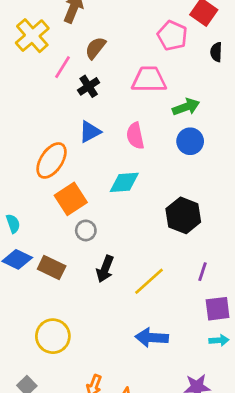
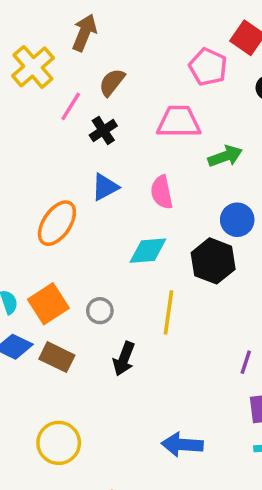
blue circle: (190, 141) -> (237, 220), moved
orange square: (71, 199) -> (48, 304), moved
black hexagon: (183, 215) -> (213, 261), moved
yellow line: (149, 281) -> (169, 312), moved, turned -40

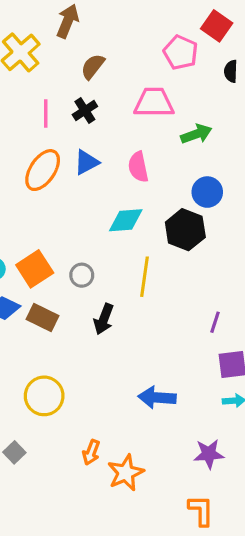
pink line: (71, 106) -> (46, 114), moved, turned -32
orange ellipse: (57, 223) -> (43, 170), moved

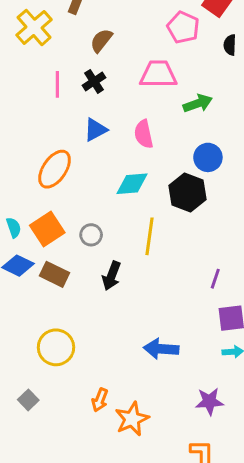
orange ellipse: (43, 170) -> (55, 169), moved

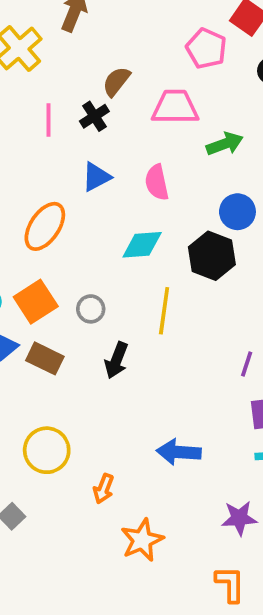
brown semicircle: (101, 41) -> (116, 81), moved
orange arrow: (100, 400) -> (104, 489), moved

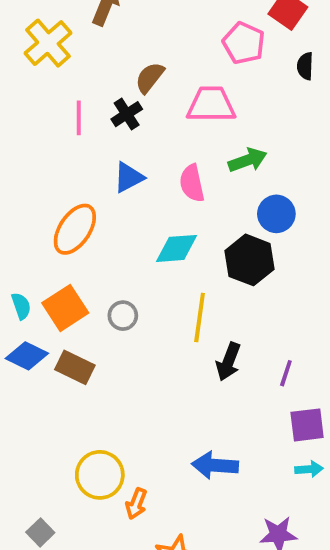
green arrow: (225, 144) -> (248, 160), moved
black arrow: (116, 360) -> (228, 362), moved
yellow circle: (47, 450) -> (100, 475), moved

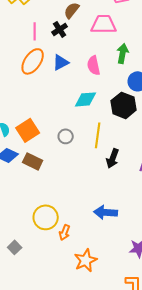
green arrow: (248, 160) -> (123, 53), turned -60
orange ellipse: (75, 229) -> (33, 61), moved
gray circle: (123, 316) -> (66, 136), moved

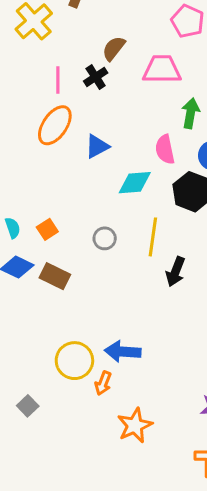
blue triangle: (61, 62) -> (97, 146), moved
pink semicircle: (94, 65) -> (165, 149), moved
orange square: (28, 130) -> (47, 229), size x0.6
blue arrow: (106, 212) -> (123, 352), moved

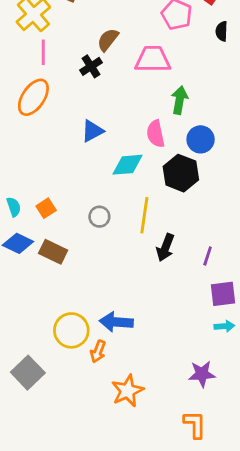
pink line: (58, 80) -> (43, 52), moved
orange ellipse: (55, 125) -> (33, 97), moved
gray square: (28, 406) -> (28, 373), size x1.6

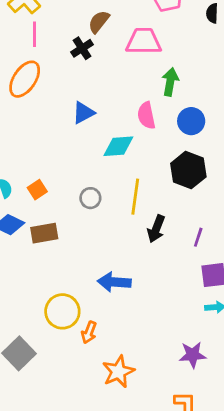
black hexagon: (181, 173) -> (188, 170), moved
brown rectangle: (53, 252) -> (44, 233), turned -36
blue arrow: (116, 322) -> (114, 282), moved

